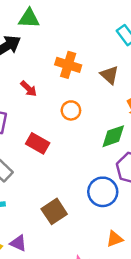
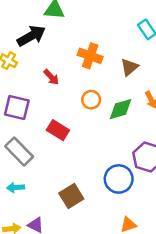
brown triangle: (110, 75) -> (129, 67), turned 36
green diamond: (113, 136) -> (121, 109), moved

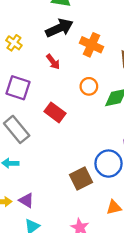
black arrow: (31, 36) -> (59, 28), moved
brown square: (71, 196) -> (81, 179), moved

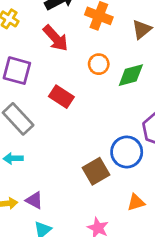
red arrow: (53, 62) -> (56, 38), size x1.5

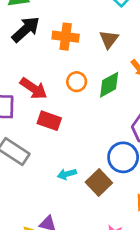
red arrow: (56, 38) -> (34, 88), moved
cyan arrow: (13, 158) -> (67, 174), moved

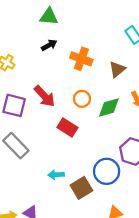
black arrow: (26, 29) -> (49, 45), size x0.6
red rectangle: (49, 121) -> (67, 127), moved

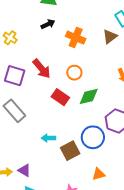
brown triangle: (117, 69) -> (110, 37), moved
green diamond: (109, 108) -> (89, 96), moved

